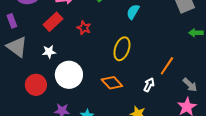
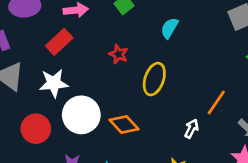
red star: (84, 28) -> (118, 54), moved
white star: (49, 52) -> (54, 83), size x1.5
orange diamond: (112, 83) -> (124, 125), moved

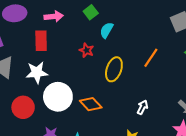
cyan semicircle: (169, 28) -> (107, 30), moved
red rectangle: (59, 42) -> (41, 41), turned -48
orange line: (216, 102) -> (151, 58), moved

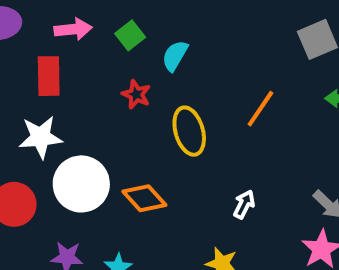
green square: (91, 12) -> (130, 35), moved
yellow ellipse: (114, 69) -> (189, 131), turned -35

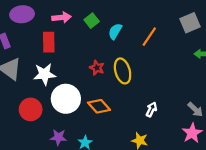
red star: (136, 94) -> (97, 68), moved
orange line: (260, 109) -> (149, 37), moved

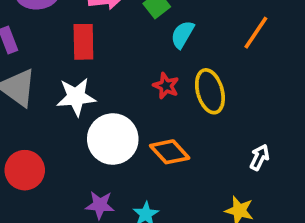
cyan semicircle: (115, 31) -> (182, 34), moved
red circle: (31, 109) -> (25, 170), moved

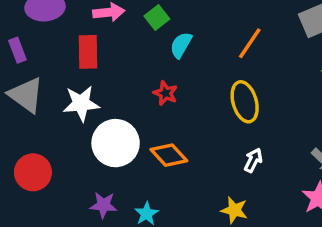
yellow ellipse: (210, 91) -> (245, 102), moved

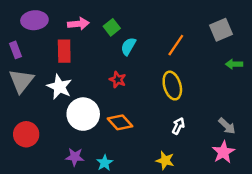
gray triangle: (26, 95) -> (21, 81), turned 32
white star: (81, 103) -> (59, 87), turned 30

